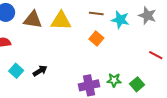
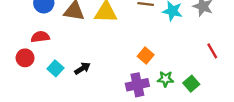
orange square: (96, 38) -> (146, 56), moved
red line: (156, 55) -> (212, 51), turned 32

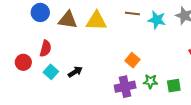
red semicircle: (40, 37) -> (46, 49), moved, turned 112
green square: (191, 84) -> (174, 86), turned 32

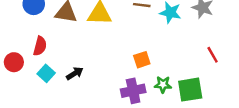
orange square: (132, 60) -> (142, 60), turned 32
green square: (174, 86) -> (190, 90), size x1.5

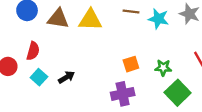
green star: (163, 85) -> (163, 68), moved
green square: (190, 90) -> (178, 93), turned -35

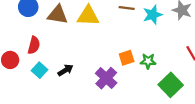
cyan star: (158, 19) -> (153, 15), turned -30
green star: (163, 68) -> (148, 61), moved
purple cross: (123, 94) -> (106, 78), moved, turned -35

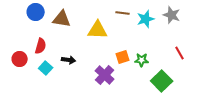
yellow triangle: (88, 16) -> (98, 30), moved
black arrow: (66, 70) -> (69, 60), moved, turned 40

